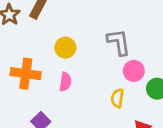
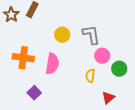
yellow circle: (65, 48) -> (62, 35), moved
pink semicircle: (65, 82) -> (52, 64), size x1.5

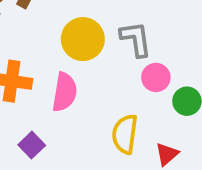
yellow circle: (62, 35) -> (83, 39), size x1.5
yellow semicircle: (90, 76) -> (125, 134), moved, size x1.5

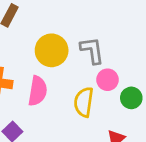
yellow semicircle: (125, 134) -> (84, 102), moved

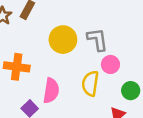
pink semicircle: (38, 91) -> (51, 91), moved
green circle: (131, 98) -> (131, 91), moved

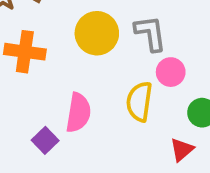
orange cross: (17, 67) -> (25, 52), moved

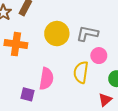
gray L-shape: (150, 33) -> (87, 34), turned -70
purple square: (45, 140) -> (27, 94), turned -32

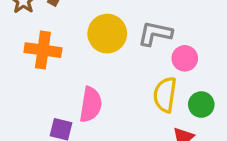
pink circle: (99, 56) -> (185, 58), moved
yellow semicircle: (81, 72) -> (165, 95), moved

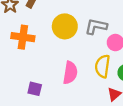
pink semicircle: (91, 105) -> (70, 73), moved

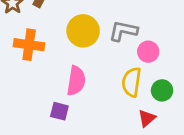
pink semicircle: (70, 73) -> (76, 81), moved
purple square: (35, 89) -> (59, 111), moved

